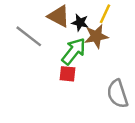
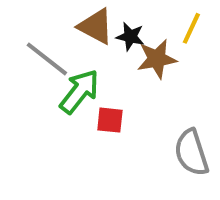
yellow line: (105, 14) -> (191, 28), moved
green arrow: (74, 51) -> (79, 92), moved

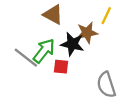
black star: (130, 37) -> (72, 44), moved, size x1.5
gray line: (47, 59) -> (26, 58), moved

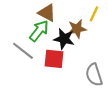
green arrow: (44, 51) -> (39, 31), moved
red square: (61, 67) -> (54, 59), size x1.5

